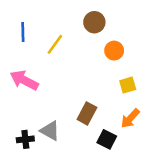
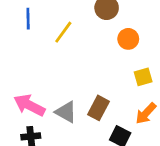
pink arrow: (24, 80) -> (29, 105), moved
gray triangle: (50, 131) -> (66, 112), moved

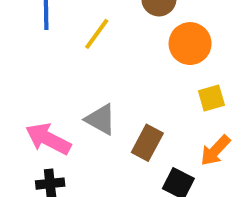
orange circle: (128, 39) -> (190, 44), size x1.4
gray triangle: (66, 112) -> (101, 119), moved

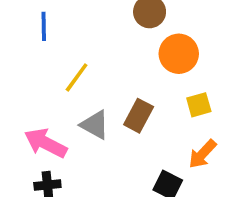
yellow line: (97, 34) -> (77, 77), moved
brown rectangle: (147, 143) -> (139, 116), moved

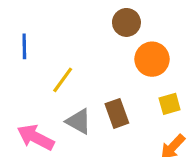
blue line: (44, 26) -> (24, 46), moved
brown rectangle: (139, 116) -> (117, 113), turned -48

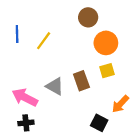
yellow line: (63, 80) -> (44, 41), moved
yellow square: (170, 104) -> (107, 71), moved

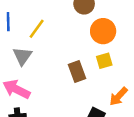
gray triangle: (55, 86) -> (22, 56), moved, turned 36

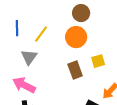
orange circle: (103, 31) -> (76, 37), moved

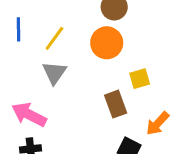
gray triangle: (29, 57) -> (54, 73), moved
brown rectangle: (75, 70) -> (116, 104), moved

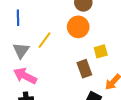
yellow line: (54, 38) -> (44, 40), moved
gray triangle: (54, 73) -> (21, 50), moved

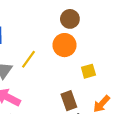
brown rectangle: (84, 69) -> (69, 101), moved

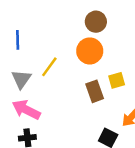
brown rectangle: (69, 101) -> (95, 91), moved

